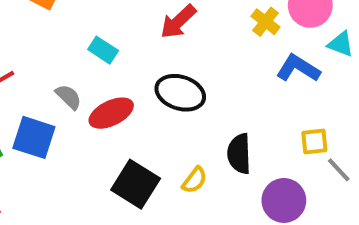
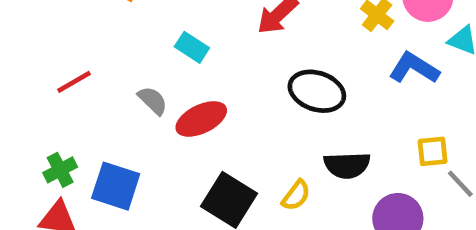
black ellipse: (180, 93) -> (317, 91), moved
blue square: (34, 137) -> (116, 186), moved
black semicircle: (239, 154) -> (347, 165), turned -90

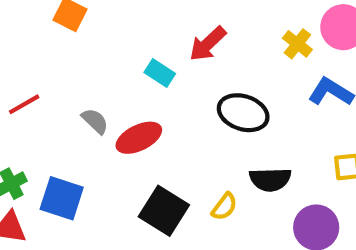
cyan rectangle: (192, 47) -> (160, 73), moved

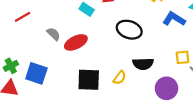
red line: (24, 104) -> (23, 17), moved
black square: (164, 211) -> (89, 80), turned -30

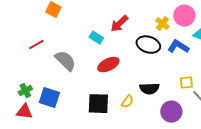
black ellipse: (129, 30) -> (148, 45), moved
gray semicircle: (53, 34) -> (65, 61), size x1.6
red ellipse: (76, 42) -> (108, 65), moved

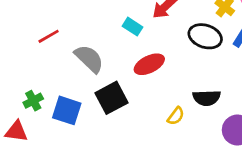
black square: (98, 104) -> (112, 98), moved, turned -30
red triangle: (24, 112) -> (16, 131), moved

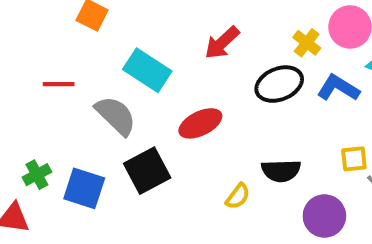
cyan rectangle: (132, 27) -> (147, 70), moved, size x1.6
red line: (49, 36) -> (59, 84), turned 30
black ellipse: (205, 36) -> (279, 84), turned -40

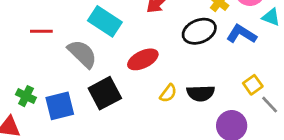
yellow square: (354, 159) -> (253, 85), turned -30
green cross: (37, 175) -> (26, 96), turned -36
blue square: (84, 188) -> (60, 106), turned -32
yellow semicircle: (238, 196) -> (168, 93), moved

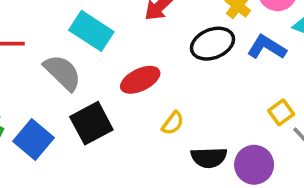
black semicircle: (201, 93) -> (209, 157), moved
blue square: (60, 106) -> (34, 139), turned -36

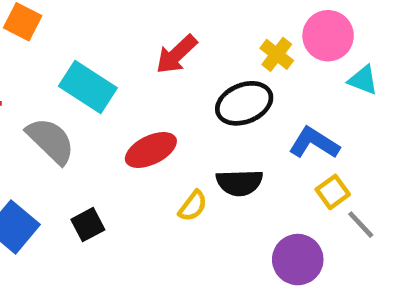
blue L-shape: (267, 47) -> (314, 143), moved
black square: (91, 123) -> (88, 225), moved, size x0.6
black semicircle: (209, 157) -> (239, 183), moved

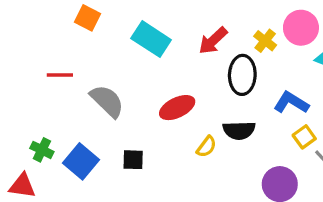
red arrow: (177, 54) -> (213, 41), moved
cyan rectangle: (88, 87) -> (151, 39), moved
black ellipse: (244, 103) -> (242, 75), turned -66
black square: (88, 225) -> (133, 160), turned 30

